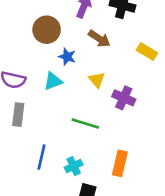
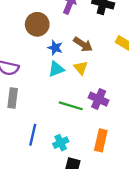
brown arrow: (99, 39) -> (83, 44), moved
cyan triangle: (53, 81) -> (56, 69), moved
purple cross: (124, 98) -> (99, 99), moved

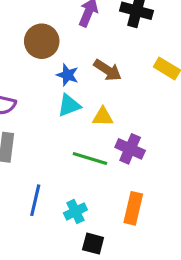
yellow triangle: (81, 68) -> (103, 117), moved, turned -48

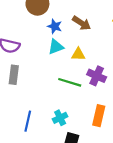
blue line: (35, 200) -> (28, 121), moved

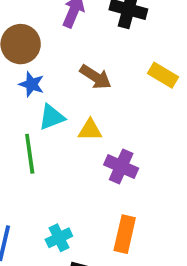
blue star: (55, 26) -> (32, 84), moved
green line: (70, 82) -> (30, 154), moved, turned 65

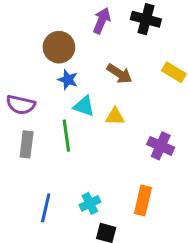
cyan triangle: (52, 117) -> (84, 106), turned 40
purple cross: (121, 166) -> (161, 146), moved

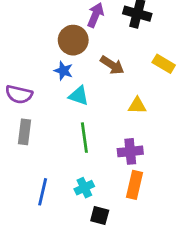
brown circle: (59, 47) -> (73, 40), moved
yellow triangle: (115, 116) -> (137, 106), moved
green line: (66, 136) -> (84, 138), moved
purple cross: (161, 146) -> (130, 151), moved, turned -30

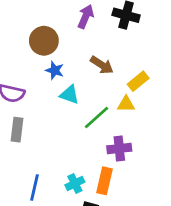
brown circle: (73, 40) -> (44, 41), moved
yellow rectangle: (164, 64) -> (138, 81), moved, turned -70
green line: (84, 138) -> (96, 118), moved, turned 56
orange rectangle: (134, 185) -> (105, 181), moved

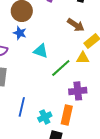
brown arrow: (102, 65) -> (76, 25), moved
blue star: (55, 70) -> (20, 33), moved
blue line: (34, 188) -> (22, 107), moved

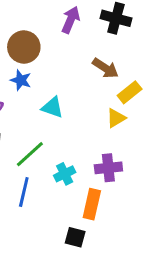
yellow triangle: (83, 58) -> (116, 118), turned -32
green line: (61, 68) -> (30, 154), moved
cyan cross: (45, 117) -> (65, 174), moved

